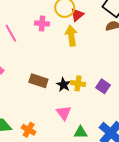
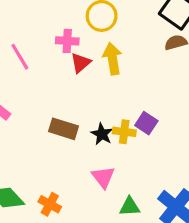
red triangle: (77, 15) -> (81, 63), moved
purple square: (103, 86) -> (146, 123), moved

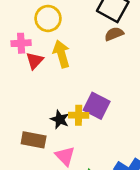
purple square: (146, 123) -> (97, 106), size x1.4
brown rectangle: (63, 129) -> (34, 140), moved

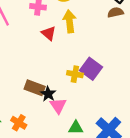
red triangle: (35, 61) -> (49, 33), moved, turned -42
black star: (60, 119) -> (48, 94), moved

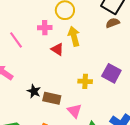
purple square: (91, 69) -> (111, 73), moved
black star: (48, 94) -> (34, 91), moved

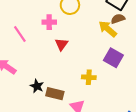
yellow arrow: (74, 36) -> (108, 29), moved, turned -36
red triangle: (57, 49) -> (61, 44), turned 32
purple square: (111, 73) -> (113, 58), moved

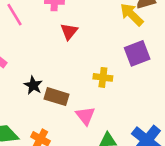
purple square: (113, 58) -> (137, 53), turned 36

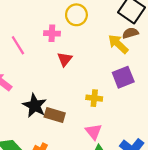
black star: (33, 85) -> (35, 106), size x1.5
pink triangle: (85, 116) -> (93, 132), moved

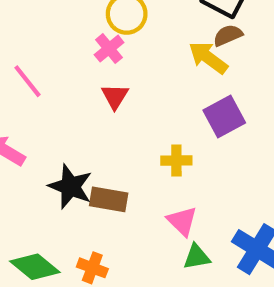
pink cross: (52, 33) -> (109, 49), moved, turned -35

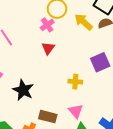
yellow arrow: (208, 58) -> (84, 22), moved
brown rectangle: (109, 199) -> (48, 117), moved

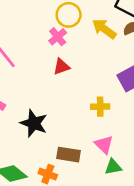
red triangle: (48, 48) -> (61, 67), turned 40

